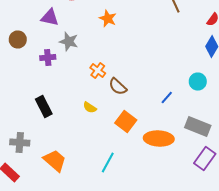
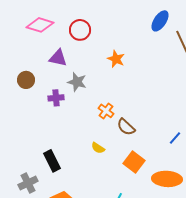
black rectangle: (44, 106) -> (52, 161), moved
gray cross: (20, 142) -> (28, 183), turned -30

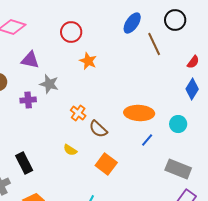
red circle: (80, 30) -> (71, 32), moved
orange ellipse: (167, 179) -> (139, 113), moved

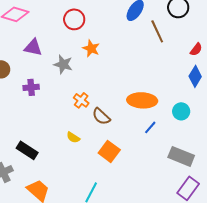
gray star: (49, 84) -> (63, 64), moved
black rectangle: (24, 163) -> (27, 150), turned -30

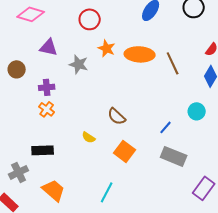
brown line: (157, 31) -> (173, 63), moved
orange cross: (81, 100) -> (47, 109), moved
orange ellipse: (142, 100) -> (140, 54), moved
black rectangle: (27, 150) -> (43, 150), turned -35
gray rectangle: (181, 156) -> (174, 156), moved

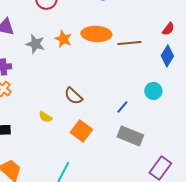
orange star: (107, 48) -> (63, 39), moved
brown line: (173, 63) -> (129, 43), turned -70

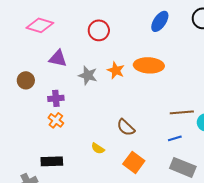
brown line: (129, 43) -> (182, 112), moved
blue line: (122, 107) -> (175, 138), turned 32

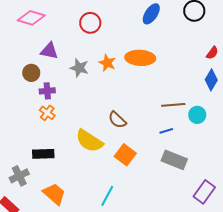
brown circle: (26, 80) -> (31, 73), moved
yellow semicircle: (98, 148) -> (89, 141), size x2.0

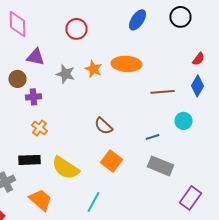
pink diamond: (31, 18) -> (17, 24), turned 72
brown line: (173, 105) -> (162, 92), moved
orange cross: (47, 113) -> (39, 128), moved
yellow semicircle: (89, 141) -> (65, 168), moved

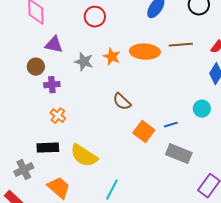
brown line: (162, 92) -> (181, 45), moved
brown semicircle: (103, 126) -> (122, 102), moved
orange square: (111, 161) -> (144, 132), moved

